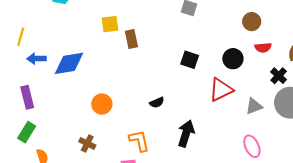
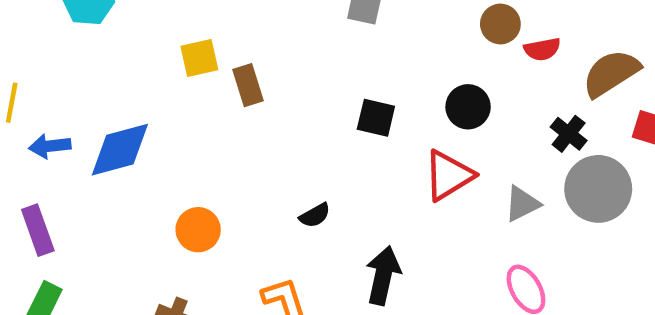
red semicircle: (263, 47) -> (542, 49), moved

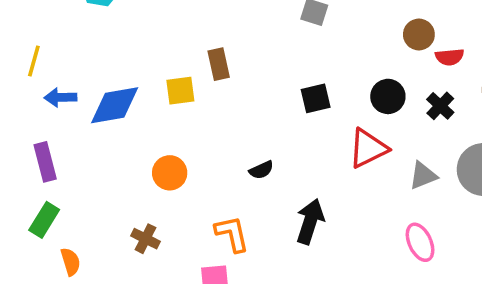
yellow square: (199, 58) -> (180, 91), moved
black square: (376, 118) -> (316, 98), turned -32
black cross: (569, 134) -> (440, 106), moved

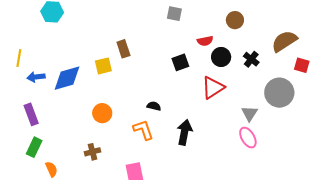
red semicircle: (450, 57) -> (205, 41), moved
black semicircle: (261, 170) -> (154, 106), turned -136
gray triangle: (423, 176) -> (249, 113), moved, turned -30
orange L-shape: (232, 234) -> (143, 130), moved
brown cross: (146, 239) -> (92, 152), turned -35

